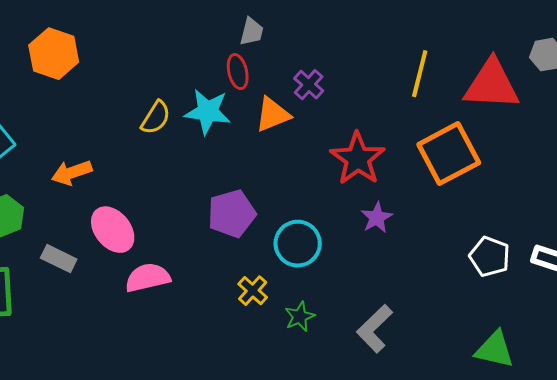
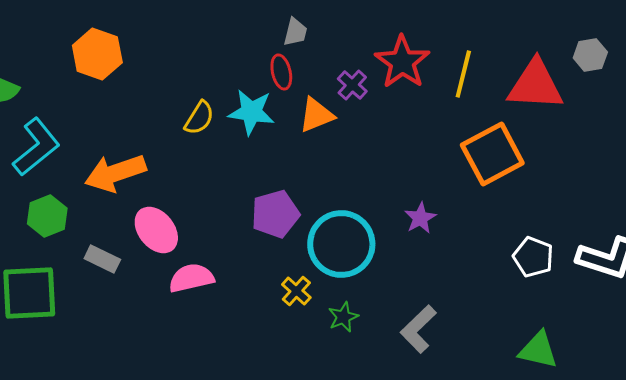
red star: (358, 159) -> (402, 62), moved
orange arrow: (72, 173) -> (115, 173), size x1.5
cyan circle: (298, 244) -> (341, 244), size x1.4

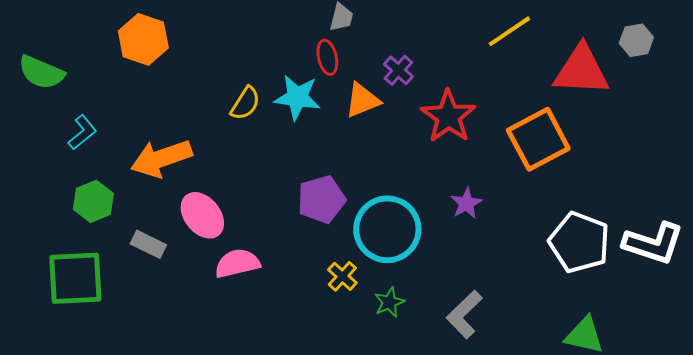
red star: (402, 62) -> (448, 116), moved
yellow line: (463, 74) -> (509, 31), moved, turned 42
cyan L-shape: (36, 147) -> (82, 132), size x0.6
white pentagon: (533, 257) -> (579, 242), size x1.5

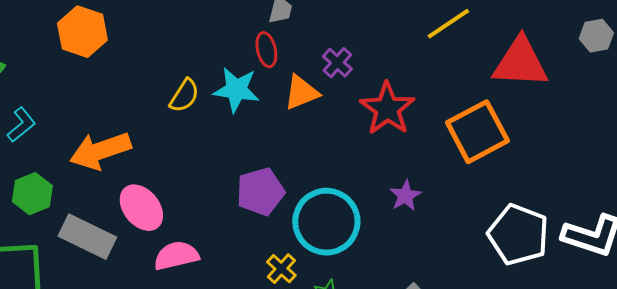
gray hexagon: (636, 40) -> (596, 36), moved
gray rectangle: (148, 244) -> (87, 237), size x1.6

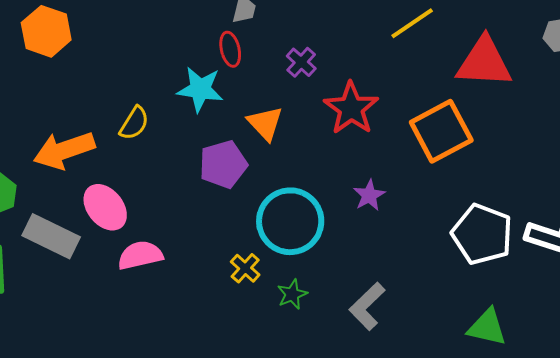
orange triangle: (301, 93) -> (265, 123), moved, turned -51
yellow semicircle: (184, 96) -> (134, 123), moved
purple pentagon: (260, 192) -> (223, 164), moved

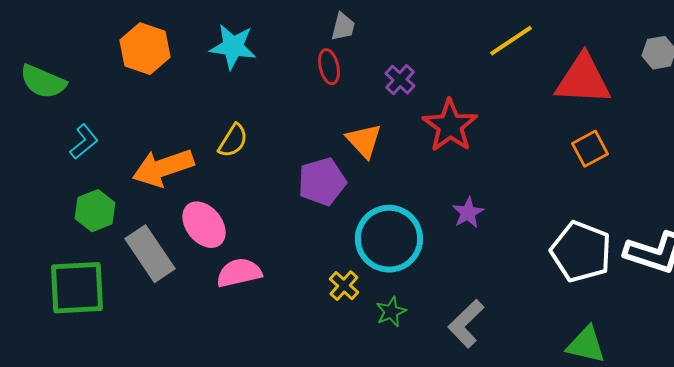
cyan star: (200, 89) -> (233, 47), moved
orange square: (441, 131) -> (590, 149), moved, size x0.6
gray rectangle: (51, 236) -> (150, 254), turned 30

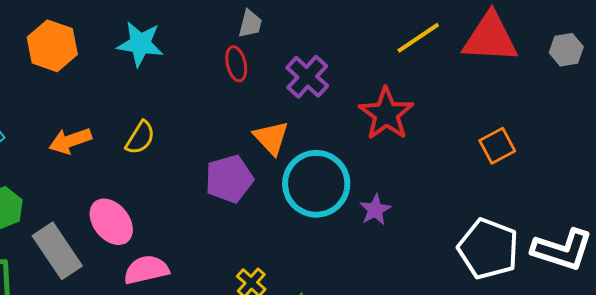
purple cross: (400, 80) -> (307, 77), size x1.4
red triangle: (583, 80) -> (490, 38), moved
red star: (450, 126) -> (386, 114), moved
orange arrow: (163, 168) -> (70, 141), moved, size x0.7
cyan circle: (389, 239) -> (316, 184), moved

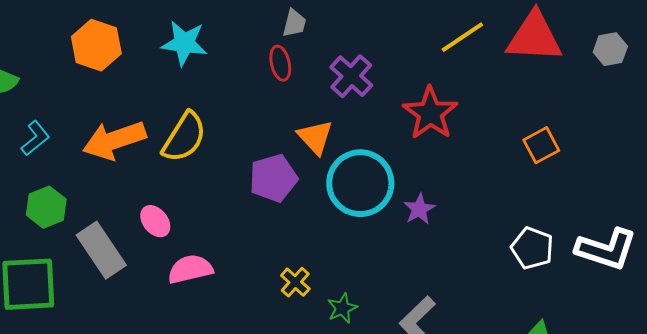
yellow semicircle: (140, 138) -> (184, 137), size x1.5
orange arrow: (70, 141) -> (114, 140), size x1.5
pink ellipse: (111, 222) -> (155, 221), size x0.7
white pentagon: (488, 249) -> (532, 248), size x0.7

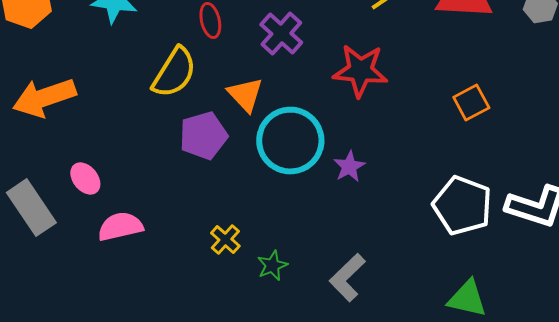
red star: (430, 113) -> (360, 71), turned -30
yellow semicircle: (184, 137) -> (174, 73), moved
white pentagon: (532, 248) -> (462, 206), size x1.4

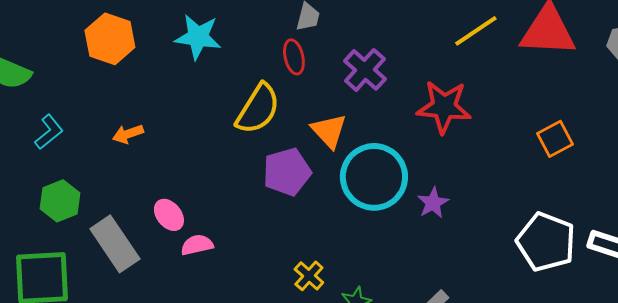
orange arrow: (44, 98) -> (128, 134), size x0.5
pink semicircle: (120, 227) -> (197, 245), moved, size x0.7

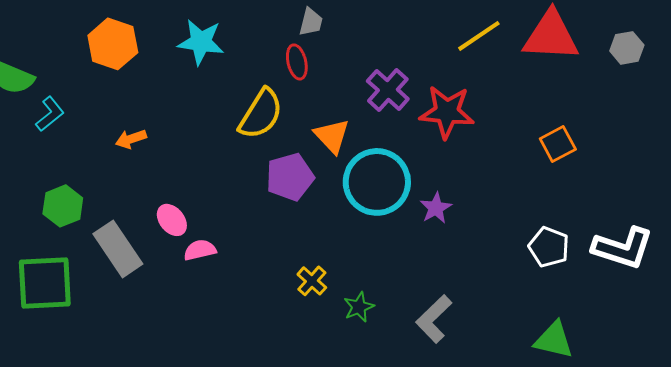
purple cross: (365, 70) -> (388, 90), moved
cyan L-shape: (49, 132) -> (50, 114), moved
white pentagon: (546, 242) -> (549, 247), size x0.7

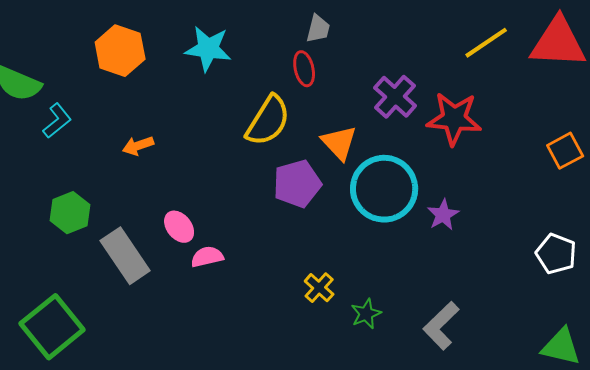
green square: (45, 283) -> (52, 327), moved, turned -36

